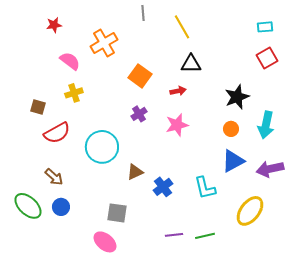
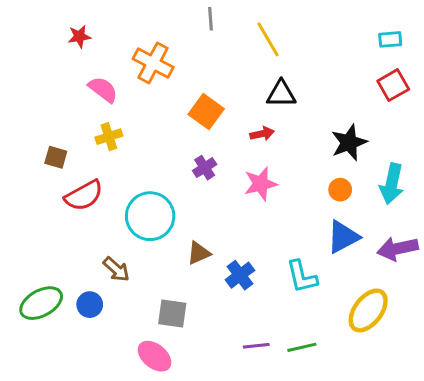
orange cross: (104, 43) -> (153, 63), turned -32
brown arrow: (54, 177) -> (116, 269), moved
green ellipse: (28, 206) -> (41, 303), turned -72

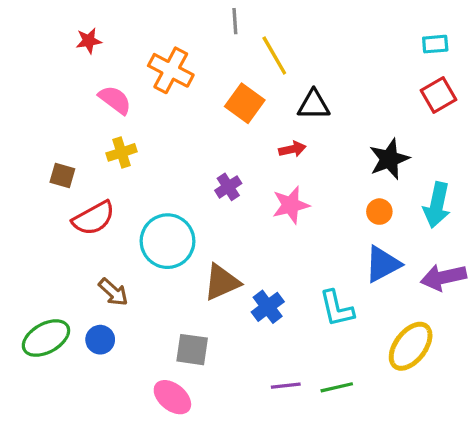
yellow line: (268, 39) -> (274, 56), moved
orange square: (206, 112) -> (245, 103), moved
brown triangle: (199, 253) -> (222, 282), size x1.4
brown arrow: (116, 269) -> (113, 292), moved

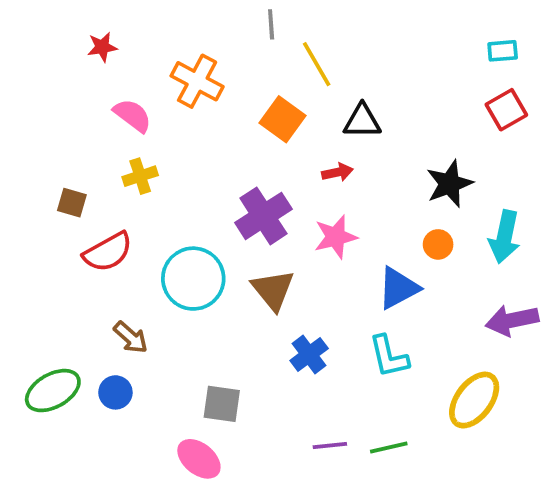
purple cross: (228, 187) -> (263, 216), size x1.8
blue triangle: (383, 264) -> (398, 288), moved
brown triangle: (222, 282) -> (273, 290), moved, turned -45

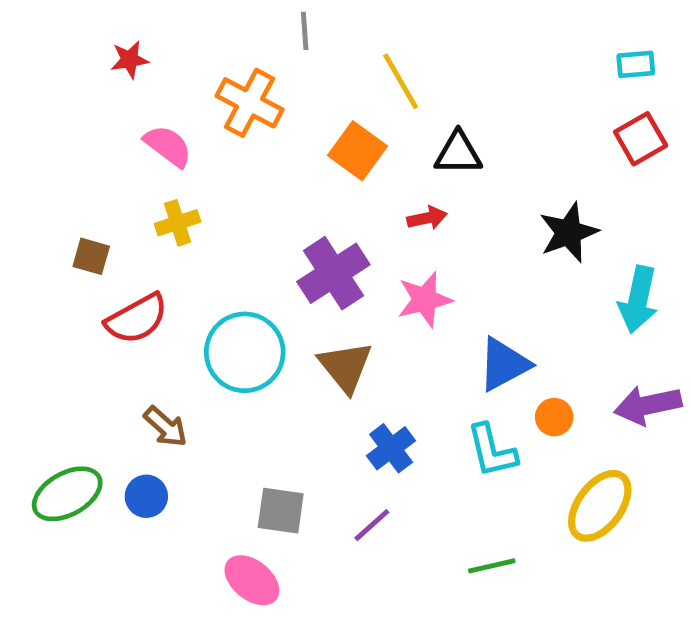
gray line: (271, 24) -> (305, 31), moved
orange circle: (438, 244) -> (554, 417), moved
purple line: (330, 446) -> (372, 525), moved, turned -36

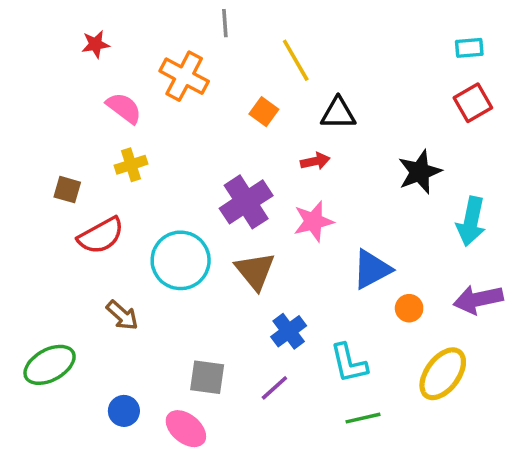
orange square: (357, 151) -> (264, 112), size x0.7
cyan L-shape: (492, 451) -> (349, 363), moved
blue circle: (146, 496) -> (124, 411), moved

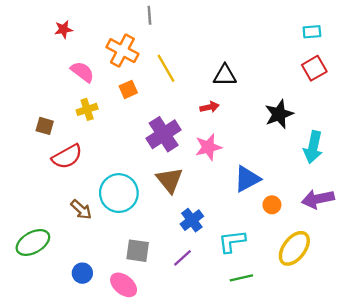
yellow line: (296, 60) -> (166, 68), moved
orange square: (264, 112) -> (128, 89), moved, turned 30
cyan circle: (181, 260) -> (119, 193), moved
cyan L-shape: (349, 363) -> (232, 241), turned 96

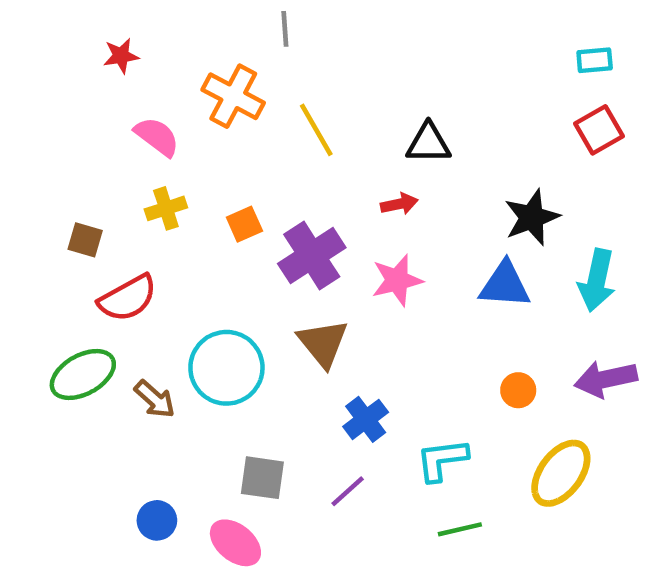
orange square: (128, 89) -> (244, 224), moved
blue triangle: (247, 179) -> (505, 285), moved, turned 32
green ellipse: (33, 242) -> (83, 375), moved

